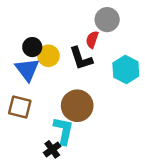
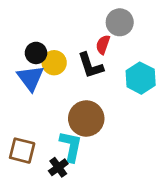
brown square: (20, 107) -> (22, 151), moved

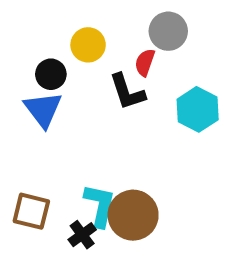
yellow circle: (54, 63) -> (88, 45), moved
brown circle: (86, 118) -> (133, 215), moved

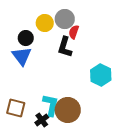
gray circle: (168, 31) -> (65, 19), moved
black L-shape: (127, 92) -> (65, 47), turned 35
cyan hexagon: (198, 109) -> (101, 75), moved

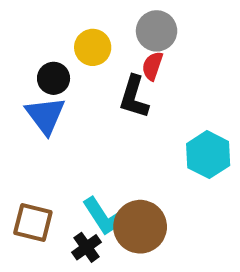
gray circle: (65, 19) -> (157, 31), moved
cyan L-shape: (51, 105) -> (105, 216), turned 135

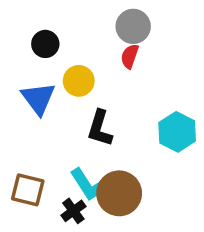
yellow circle: (93, 47) -> (79, 81), moved
black circle: (54, 78) -> (45, 44), moved
black L-shape: (134, 97) -> (100, 128), moved

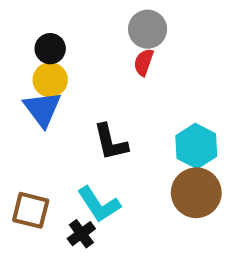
yellow circle: (79, 81) -> (50, 80), moved
black L-shape: (100, 128) -> (111, 142), turned -30
brown circle: (119, 193) -> (196, 193), moved

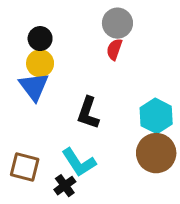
black L-shape: (111, 142) -> (88, 113), turned 32

